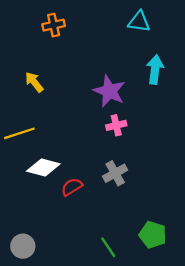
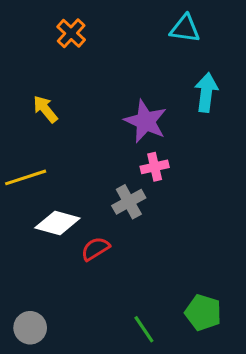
orange cross: (54, 25) -> (71, 33), turned -35
gray cross: (115, 173) -> (129, 202), moved

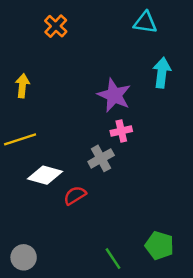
yellow arrow: (45, 109) -> (22, 86), moved, turned 45

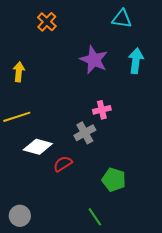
purple star: (114, 95) -> (94, 60), moved
green pentagon: (159, 245) -> (114, 180), moved

